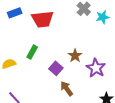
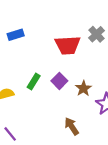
red trapezoid: (43, 19) -> (68, 45), moved
purple square: (56, 68) -> (59, 81), moved

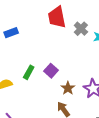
red trapezoid: (68, 45) -> (57, 17), moved, turned 85
brown star: (83, 88) -> (68, 88), moved

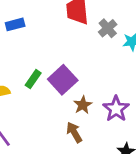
purple square: (51, 71) -> (63, 80), size x1.5

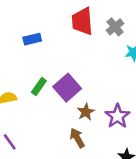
blue rectangle: (15, 24) -> (32, 39), moved
gray cross: (108, 28) -> (115, 27), moved

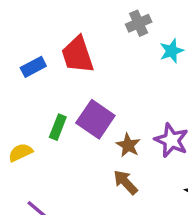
red trapezoid: (82, 21) -> (77, 55), moved
gray cross: (115, 27) -> (139, 23), turned 30

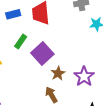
green rectangle: (58, 127) -> (21, 41), moved

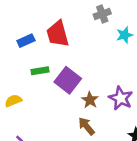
green rectangle: (21, 41) -> (40, 71), turned 56

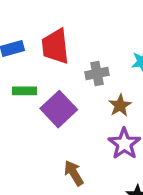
gray cross: (102, 14) -> (97, 74), moved
brown star: (90, 100) -> (120, 105), moved

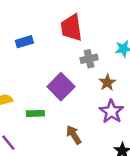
red trapezoid: (55, 46) -> (71, 28), moved
green rectangle: (25, 91) -> (35, 113), moved

